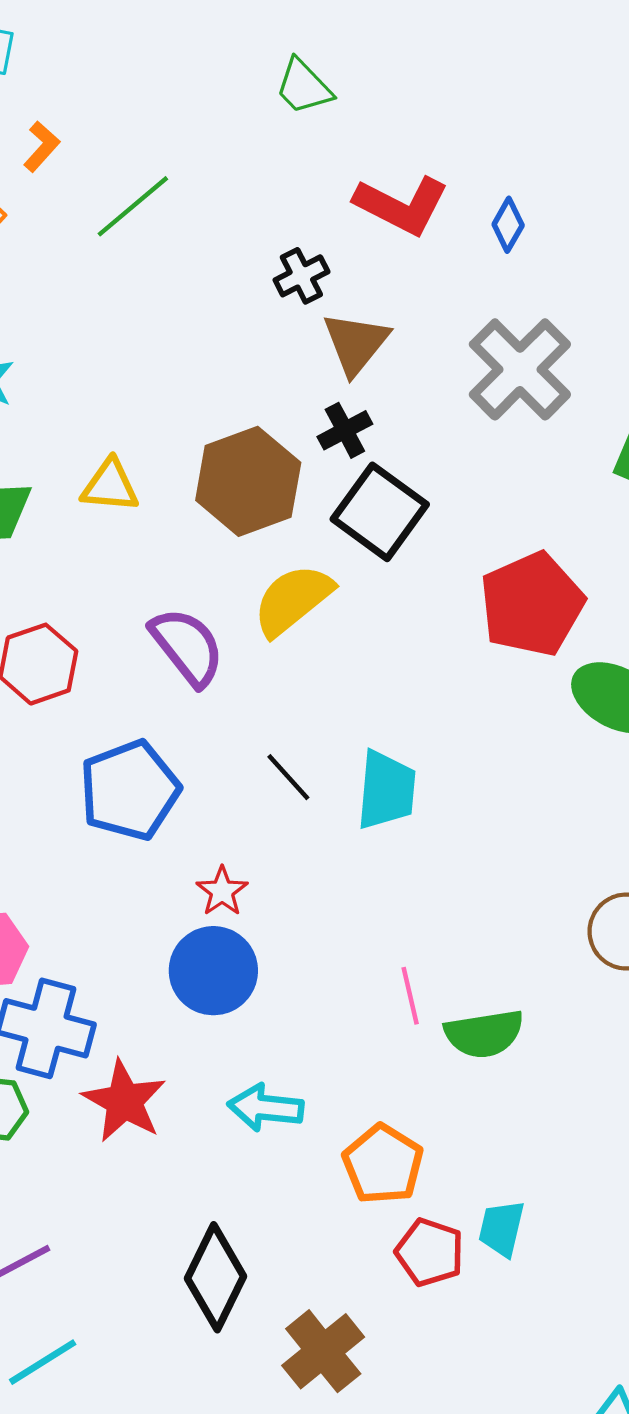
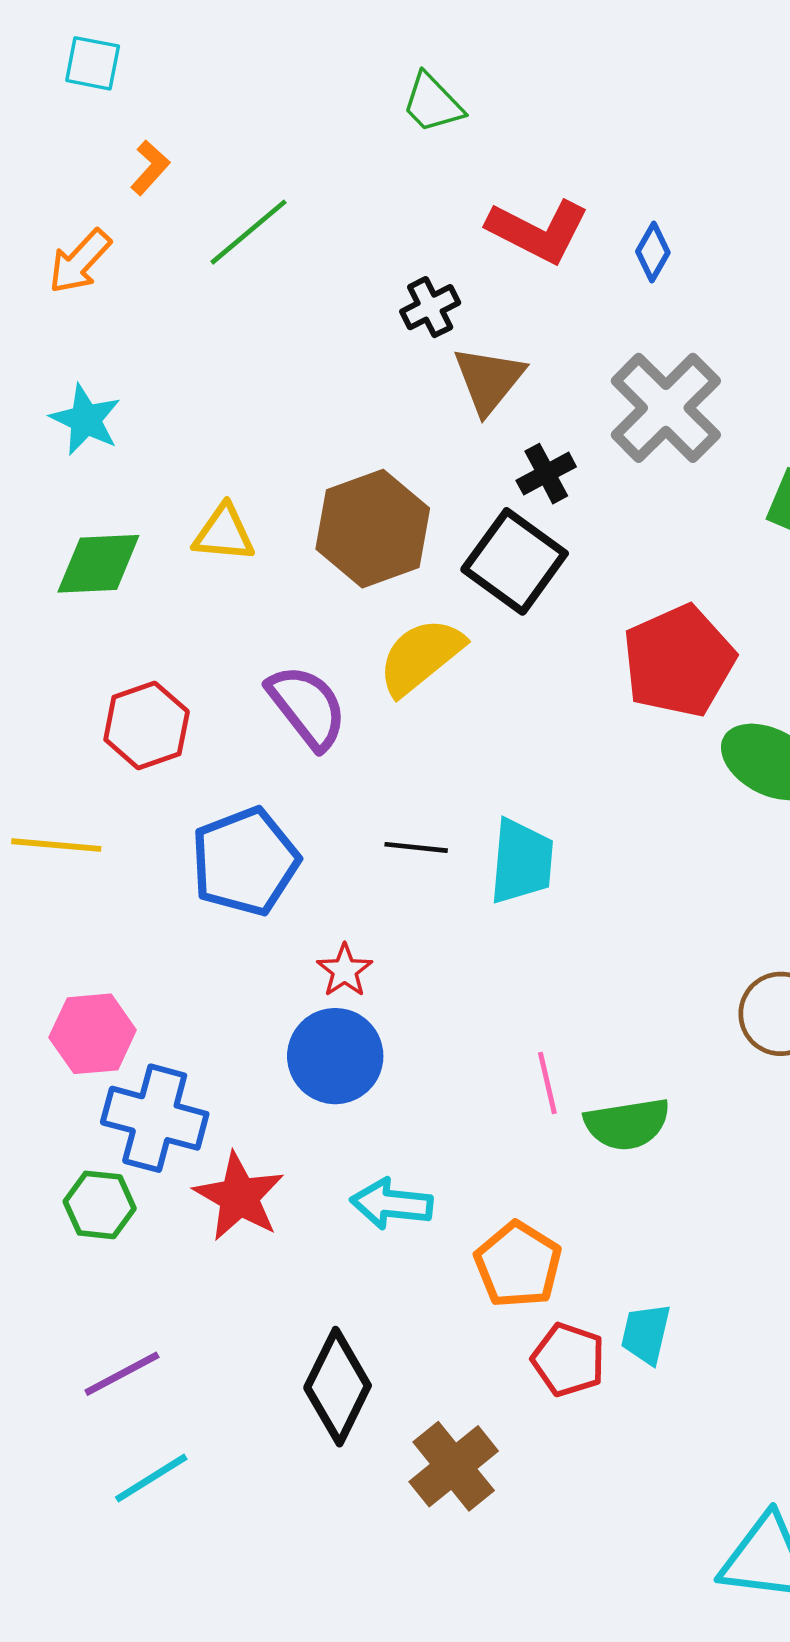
black cross: (345, 430) -> (546, 474), moved
black line: (288, 777) -> (416, 847), turned -42

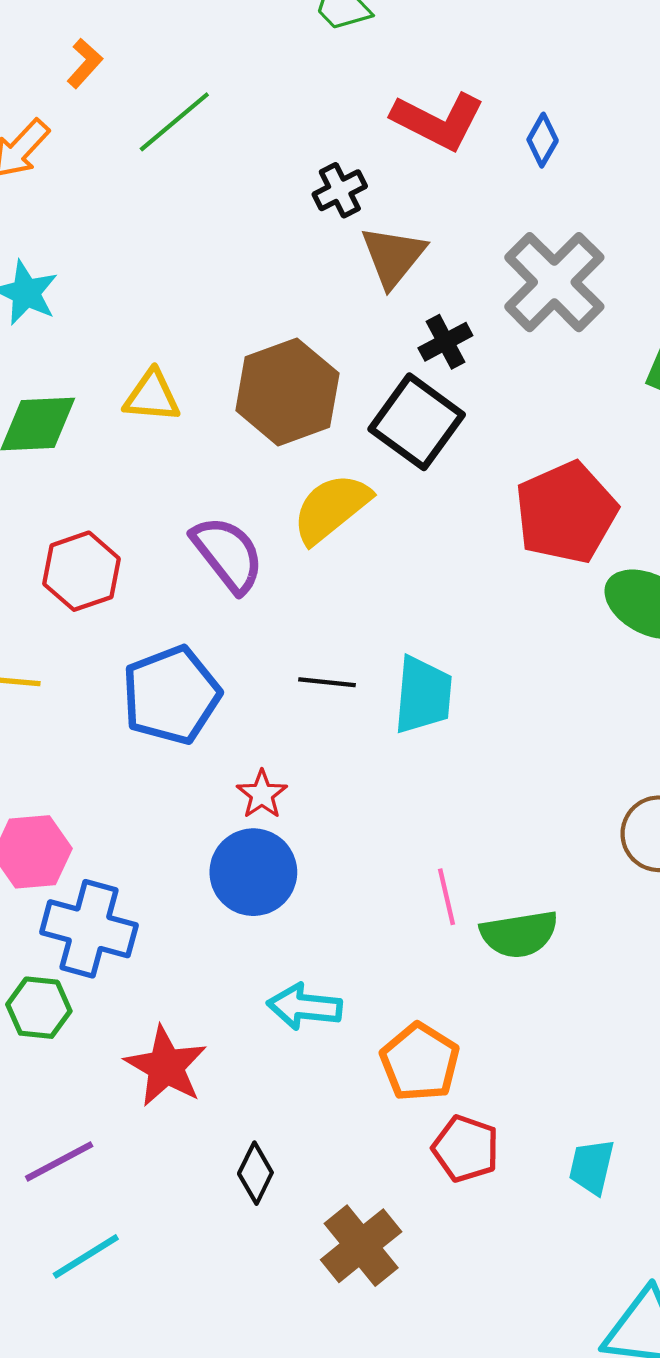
red star: (239, 1197) -> (166, 1066), moved
cyan trapezoid: (646, 1334) -> (592, 1167), moved
black diamond: (338, 1387) -> (255, 1173), size x0.6

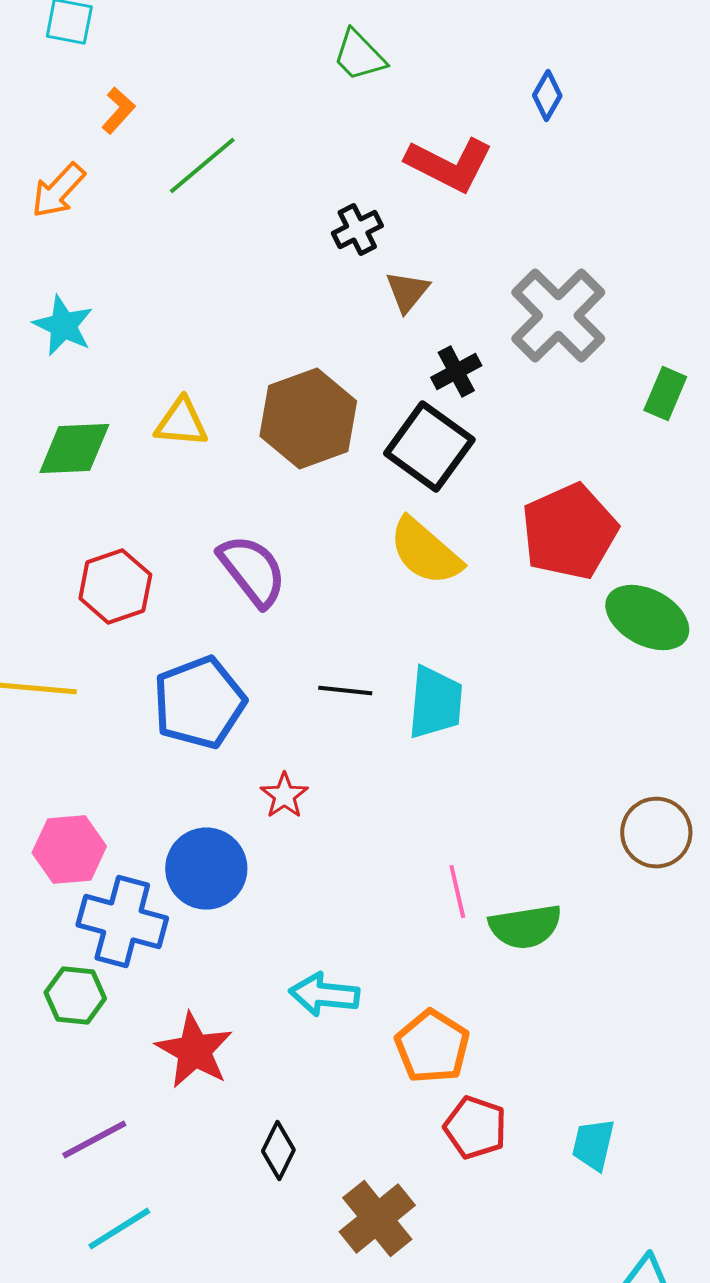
blue diamond: (543, 140) -> (547, 96), moved
brown triangle: (393, 256) -> (407, 292), size x0.7
yellow semicircle: (331, 508) -> (425, 552), moved, turned -100
blue circle: (253, 872) -> (206, 869), moved

